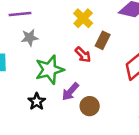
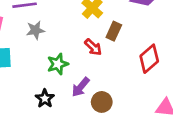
green star: (50, 70) -> (58, 64), size x0.7

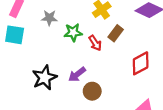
green star: (58, 64) -> (73, 32), moved
black star: (45, 99) -> (45, 78), size x1.5

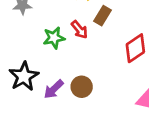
green star: (73, 32) -> (54, 38), moved
purple arrow: (77, 75) -> (54, 89), moved

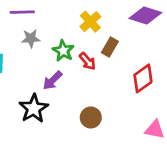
green star: (54, 38) -> (63, 51), moved, turned -30
purple arrow: (54, 89) -> (52, 80), moved

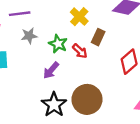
black star: (34, 108) -> (54, 105), moved
brown circle: (91, 117) -> (87, 99), size x1.6

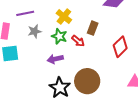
yellow cross: (79, 17) -> (64, 17), moved
purple arrow: (51, 70) -> (55, 59), turned 42

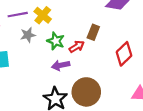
yellow cross: (64, 17) -> (43, 15), moved
red arrow: (78, 41) -> (77, 47), turned -72
purple arrow: (55, 59) -> (61, 65), moved

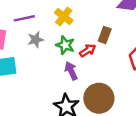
yellow cross: (43, 15) -> (64, 17), moved
purple arrow: (61, 65) -> (71, 71), turned 78

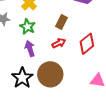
red arrow: (88, 51) -> (59, 43), moved

